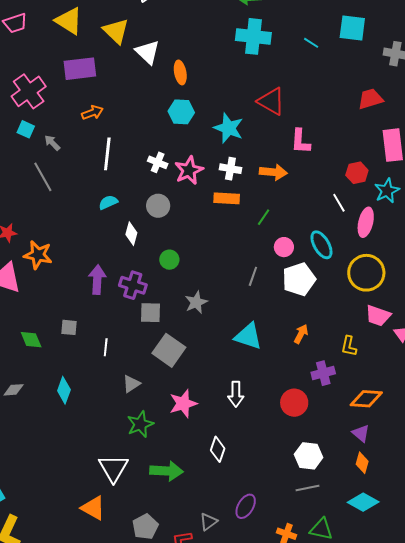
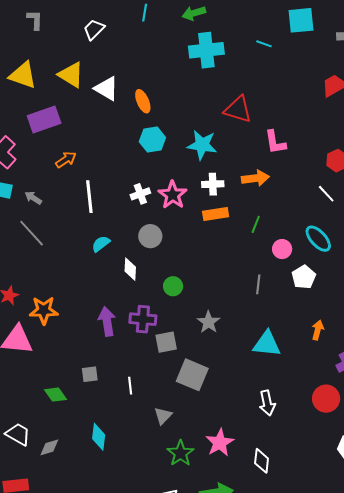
white cross: (158, 162) -> (140, 194), turned -30
white pentagon: (299, 279) -> (304, 277), size x0.7
pink star: (183, 404) -> (220, 443), moved

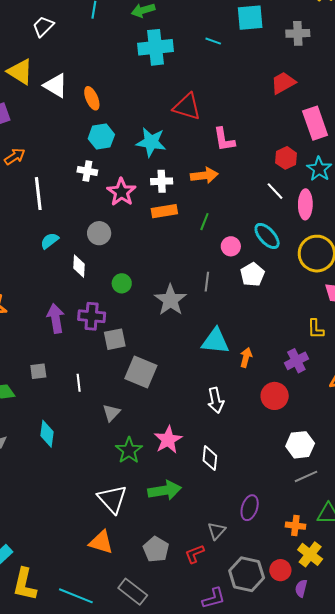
white cross: (140, 194) -> (87, 171), moved, turned 30
gray star: (208, 322) -> (170, 300), moved, size x1.4
orange arrow: (318, 330) -> (246, 357), moved

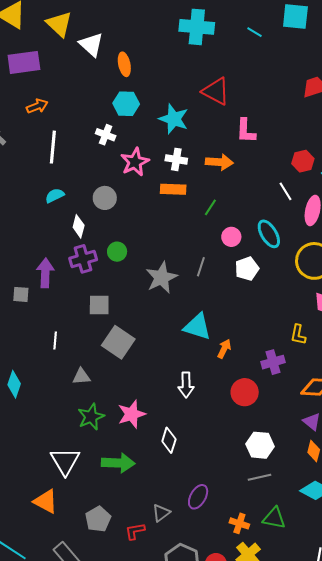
purple cross: (92, 316) -> (83, 259), moved, turned -32
gray square: (38, 371) -> (21, 294), moved
gray triangle: (111, 413) -> (81, 376), turned 30

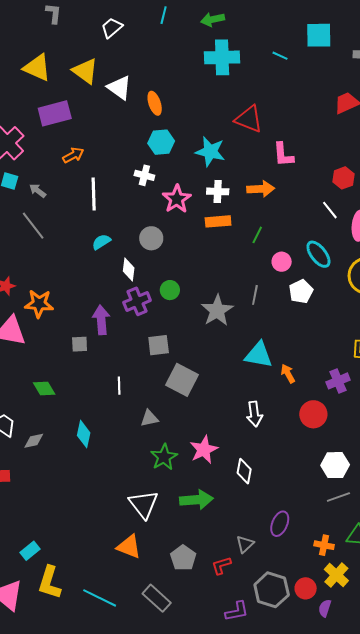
orange arrow: (224, 349) -> (288, 374), turned -48

